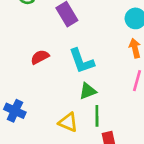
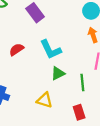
green line: (97, 116) -> (82, 82), moved

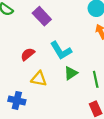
yellow triangle: (45, 100) -> (39, 79), moved

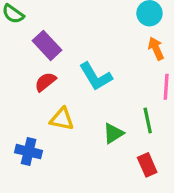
purple rectangle: (42, 16) -> (47, 45), moved
green triangle: (71, 73) -> (113, 133), moved

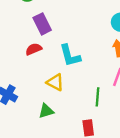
yellow triangle: (62, 119) -> (55, 82), moved
green triangle: (113, 133) -> (46, 111), moved

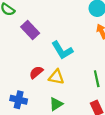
red semicircle: (34, 49) -> (36, 72), moved

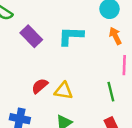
cyan L-shape: (62, 50) -> (71, 36), moved, turned 125

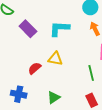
yellow triangle: (64, 91) -> (55, 59), moved

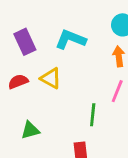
purple rectangle: (28, 29) -> (25, 42), moved

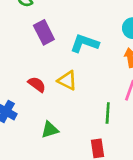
purple rectangle: (25, 42) -> (44, 32), moved
red semicircle: (18, 82) -> (37, 84), turned 60

